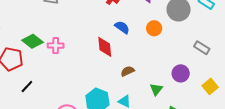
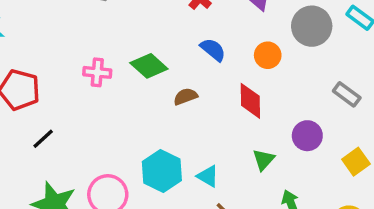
green diamond: (32, 41) -> (149, 66), moved
red diamond: (105, 47) -> (250, 101), moved
brown semicircle: (128, 71) -> (185, 96), moved

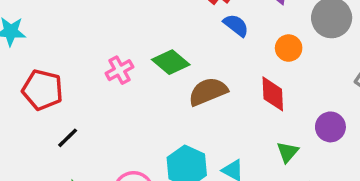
blue semicircle: (213, 50) -> (236, 25), moved
pink cross: (97, 72) -> (119, 70), turned -32
brown semicircle: (185, 96) -> (208, 92), size x1.6

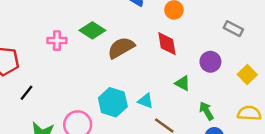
pink cross: (119, 70) -> (57, 41), turned 36
green triangle: (288, 152) -> (182, 83), turned -35

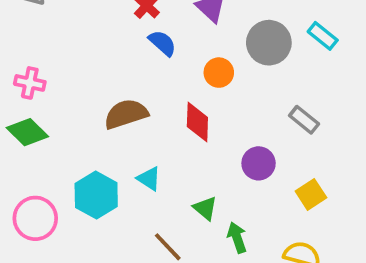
green diamond: (92, 30) -> (27, 132), moved
green triangle: (182, 83) -> (205, 208), moved
cyan triangle: (146, 101) -> (149, 179), moved

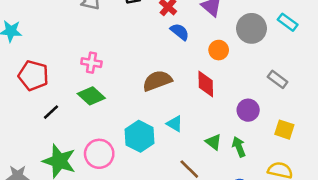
yellow square: (311, 194) -> (284, 130), turned -36
green arrow: (237, 238) -> (239, 147), moved

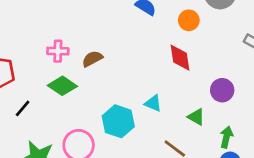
brown semicircle: (157, 81) -> (92, 59), moved, size x0.7
purple circle: (248, 110) -> (222, 90), moved
green arrow: (239, 147) -> (226, 137), moved, turned 42

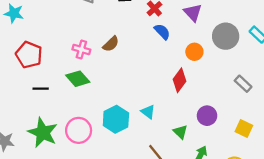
red diamond: (180, 58) -> (179, 80), turned 30
brown semicircle: (92, 59) -> (111, 44), moved, turned 150
black line: (23, 108) -> (41, 89), turned 35

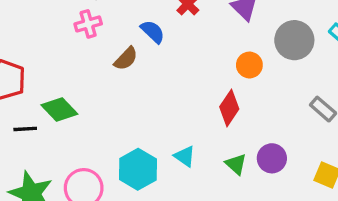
blue semicircle: (162, 32) -> (153, 32), moved
pink cross: (81, 49) -> (88, 24), moved, turned -30
green diamond: (78, 79) -> (59, 110), moved
green triangle: (180, 132) -> (236, 164), moved

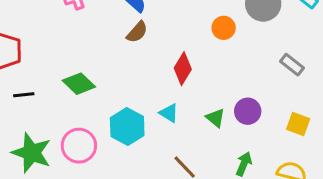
brown semicircle: (126, 59) -> (137, 32), moved
red diamond: (229, 108) -> (183, 69), moved
green diamond: (59, 110) -> (79, 84), moved

